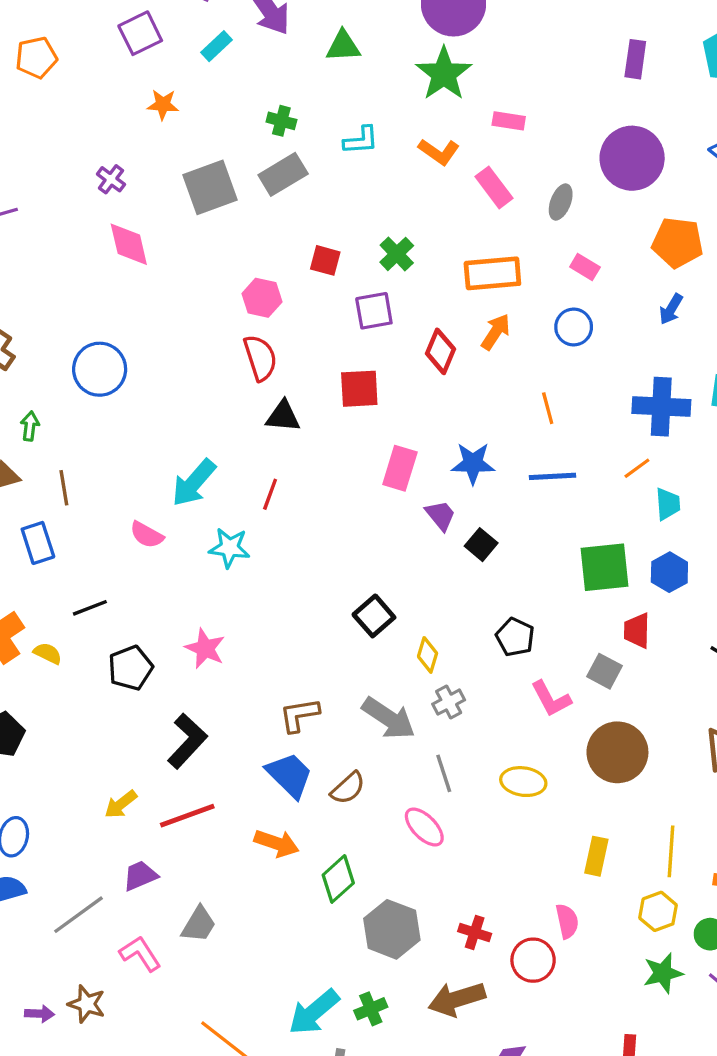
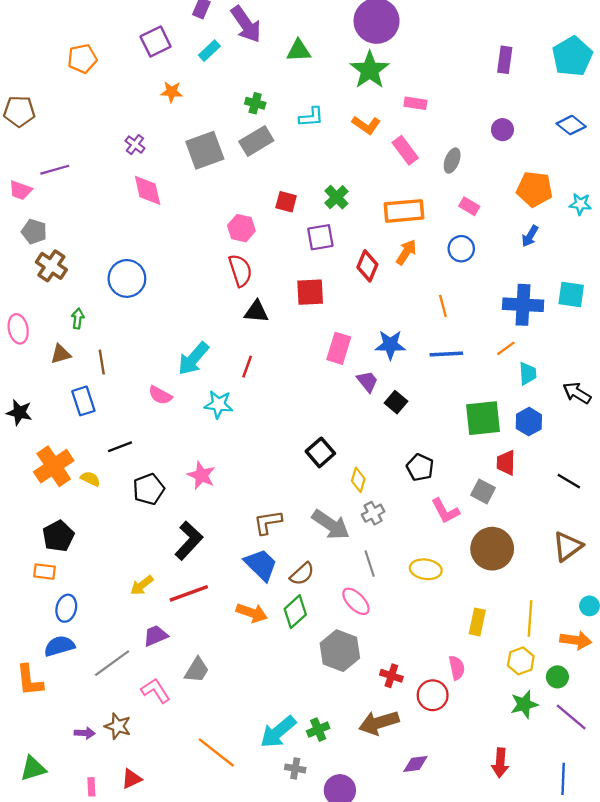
purple circle: (632, 158) -> (502, 130), size x0.5
green diamond: (338, 879) -> (295, 612), moved
gray hexagon: (392, 929) -> (340, 651), moved

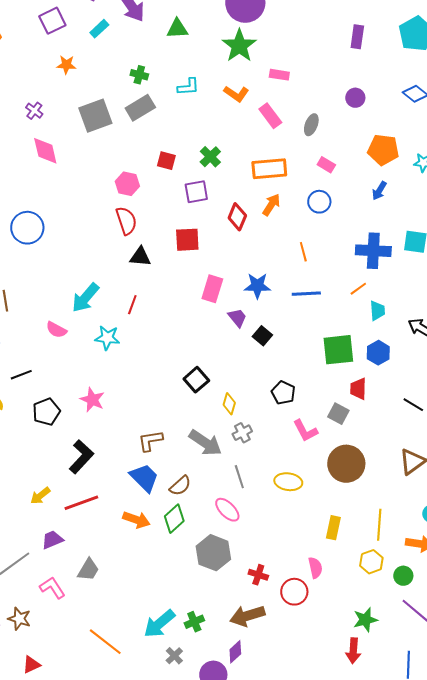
green star: (524, 704) -> (365, 620), moved
purple diamond: (415, 764) -> (235, 652), moved, turned -35
gray cross: (295, 768) -> (174, 656), turned 36

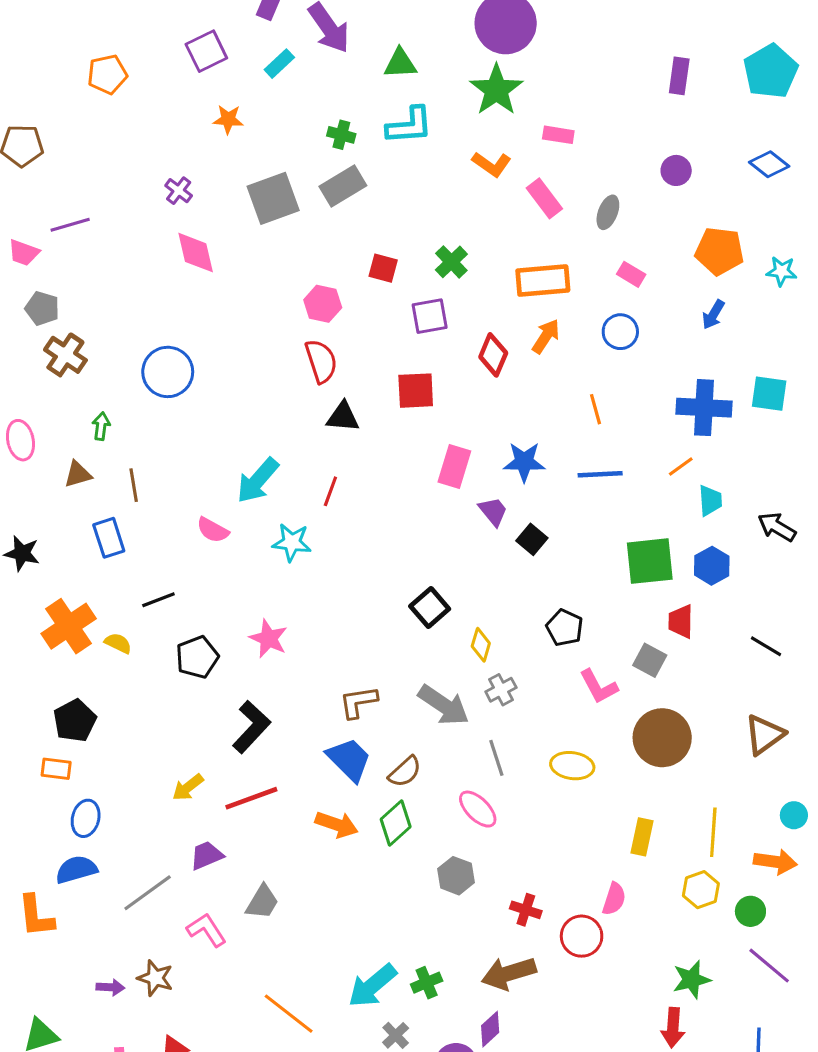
cyan L-shape: (188, 87) -> (410, 126), moved, size x1.4
gray hexagon: (213, 553) -> (456, 876), size x0.7
pink semicircle: (315, 568) -> (614, 899), turned 30

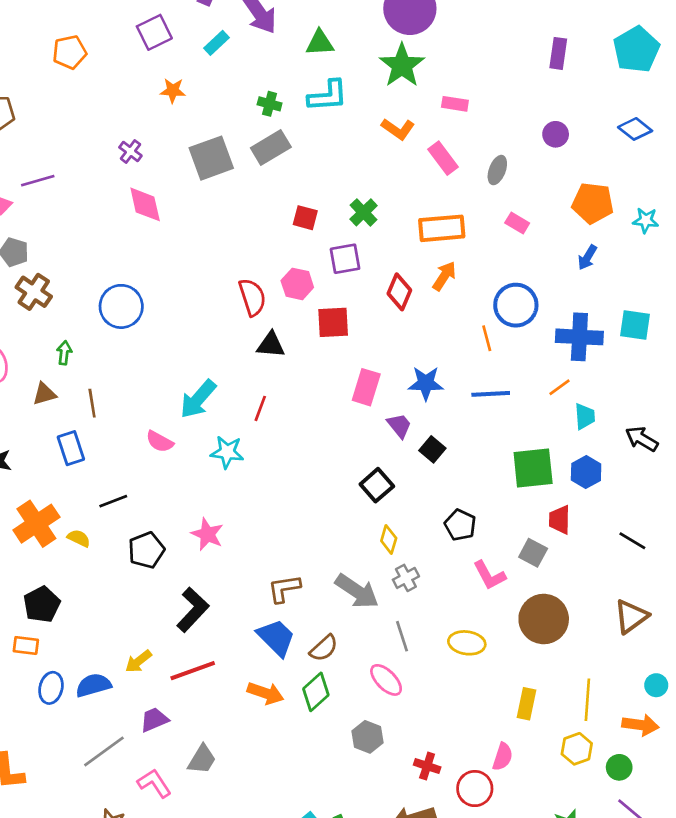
pink hexagon: (323, 304) -> (297, 284), moved
blue circle: (620, 332) -> (516, 305), moved, size x1.4
black square: (430, 608) -> (377, 485), moved
blue semicircle: (76, 869) -> (93, 685), moved

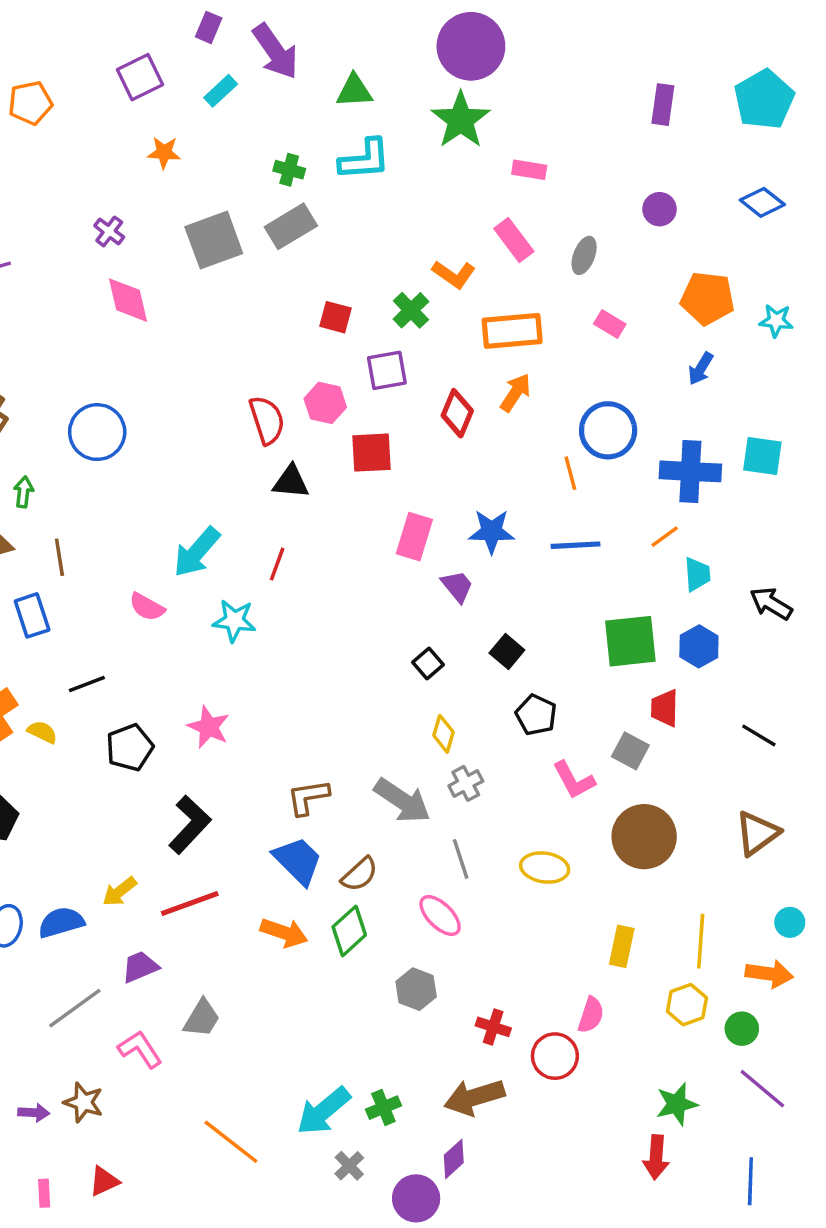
orange L-shape: (398, 129) -> (454, 274), moved
black square: (432, 449) -> (507, 651), moved
black square: (377, 485) -> (428, 663), size x0.7

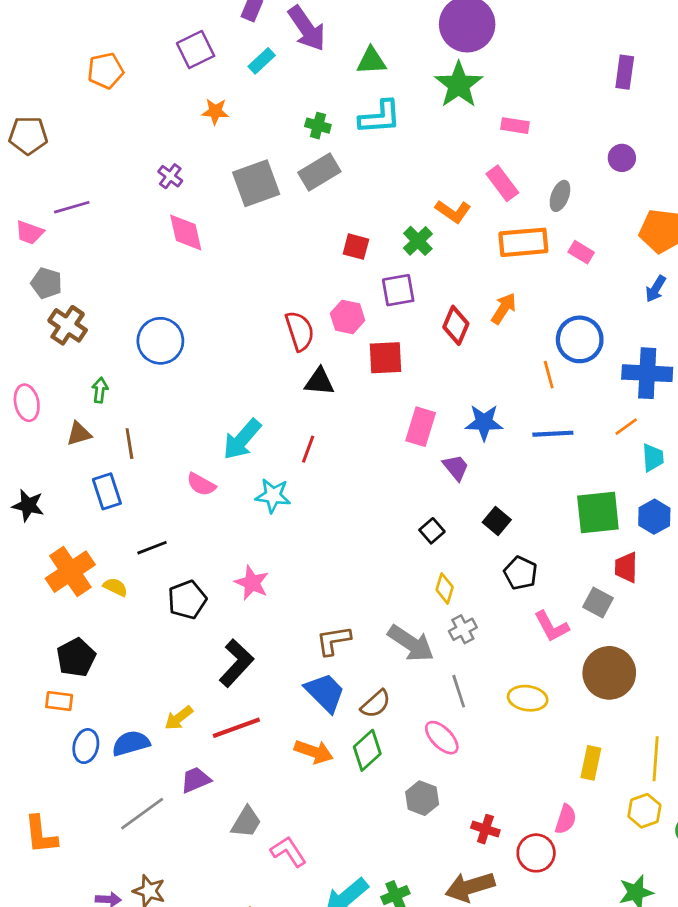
orange rectangle: (512, 331) -> (523, 242), moved
pink L-shape: (140, 1049) -> (288, 852), moved

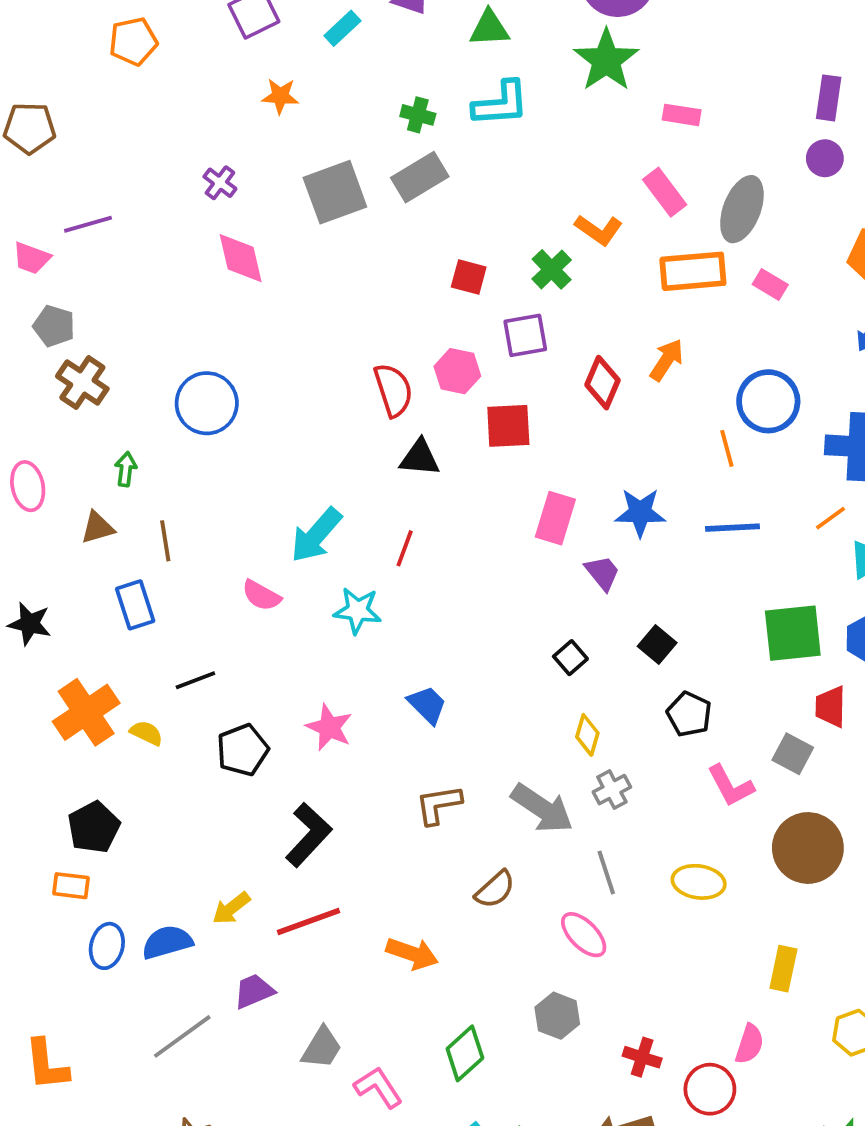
purple rectangle: (625, 72) -> (829, 98), moved
gray ellipse: (560, 196) -> (742, 209), size x1.6
blue trapezoid: (325, 693) -> (427, 705), moved, size x0.7
green diamond: (367, 750) -> (465, 1053), moved

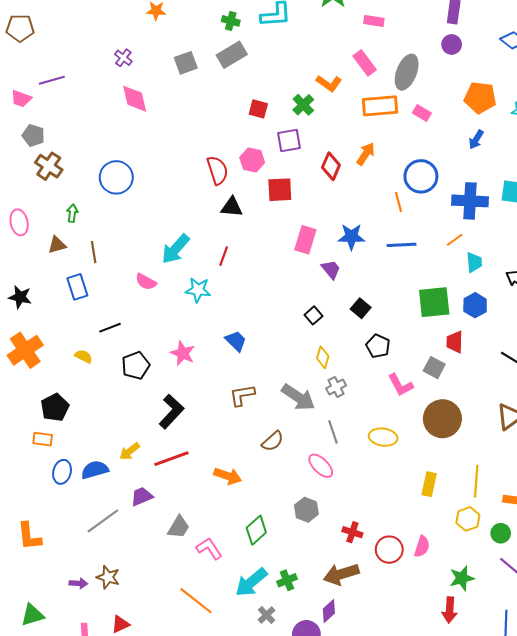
gray square: (335, 192) -> (186, 63), size x0.7
orange cross: (86, 712) -> (25, 350), moved
pink semicircle: (749, 1044) -> (422, 547), moved

